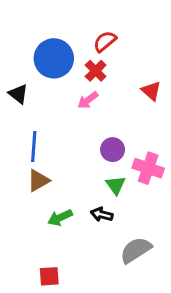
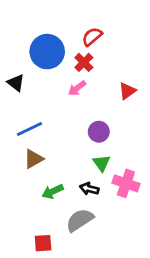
red triangle: (151, 91) -> (127, 91), moved, turned 42
blue line: (34, 146) -> (29, 129), turned 60
pink cross: (148, 168) -> (126, 183), moved
gray semicircle: (136, 250) -> (80, 220), moved

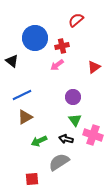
red semicircle: (92, 37) -> (76, 20), moved
red cross: (84, 62) -> (62, 46), turned 32

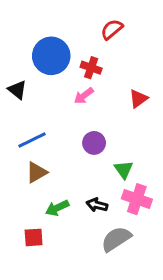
red cross: (62, 46) -> (91, 68), turned 32
purple circle: (73, 97) -> (94, 143), moved
green triangle: (75, 120) -> (124, 170), moved
gray semicircle: (59, 162) -> (116, 239), moved
red square: (32, 179) -> (34, 237), moved

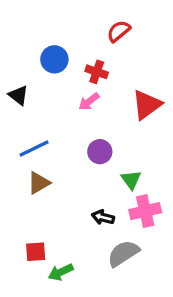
blue circle: (51, 56) -> (54, 59), size x0.7
red triangle: (138, 99) -> (147, 105), size x1.5
pink cross: (137, 199) -> (145, 211), turned -32
green arrow: (57, 208) -> (61, 272), moved

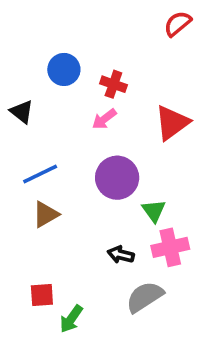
red semicircle: (119, 31) -> (178, 24), moved
purple circle: (100, 152) -> (117, 178), size x1.5
green arrow: (61, 272) -> (71, 319), turned -30

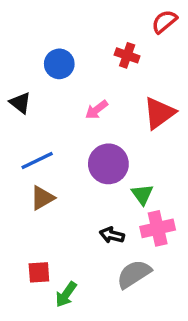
red cross: (113, 84) -> (127, 55), moved

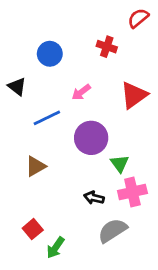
blue line: (37, 160) -> (47, 118), moved
red square: (39, 272) -> (33, 229), turned -36

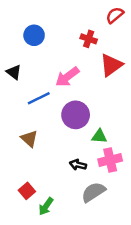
blue circle: (50, 54) -> (34, 35), moved
pink arrow: (81, 92) -> (67, 77), size x1.5
red triangle: (134, 95) -> (111, 65), moved
green triangle: (120, 164) -> (99, 136), turned -49
brown triangle: (36, 166) -> (29, 139), turned -48

